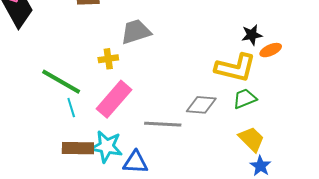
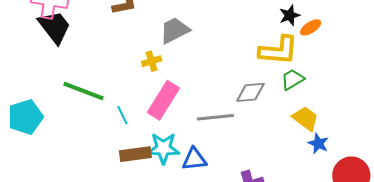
green line: (61, 82) -> (83, 91), moved

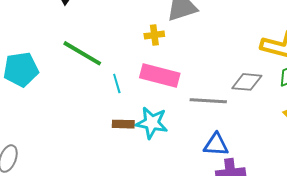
pink rectangle: (163, 100) -> (160, 75), turned 63
brown rectangle: (135, 154) -> (123, 124), size x0.7
blue triangle: (194, 159) -> (216, 145), moved

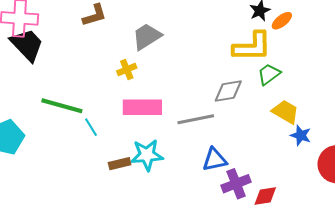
cyan line: (117, 83) -> (91, 127), moved

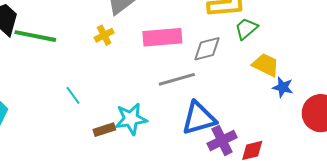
green line: (62, 106) -> (35, 36), moved
pink rectangle: (142, 107) -> (162, 37), moved
blue triangle: (215, 160) -> (199, 118), size x1.4

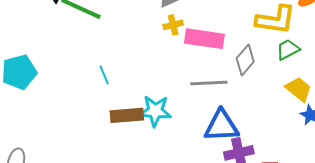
yellow cross: (104, 35) -> (173, 25), moved
gray diamond: (207, 49) -> (245, 60), turned -48
brown rectangle: (104, 130) -> (127, 115), size x1.5

